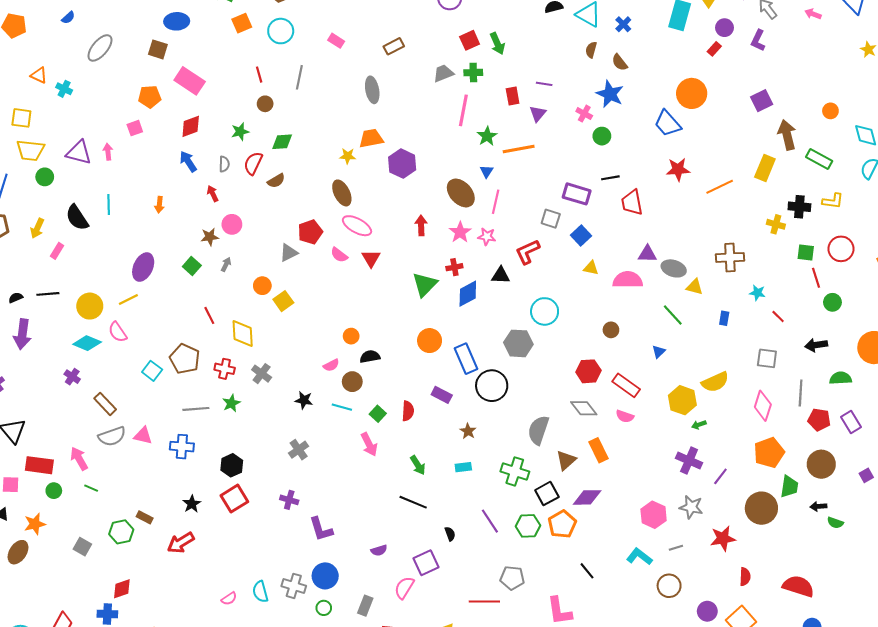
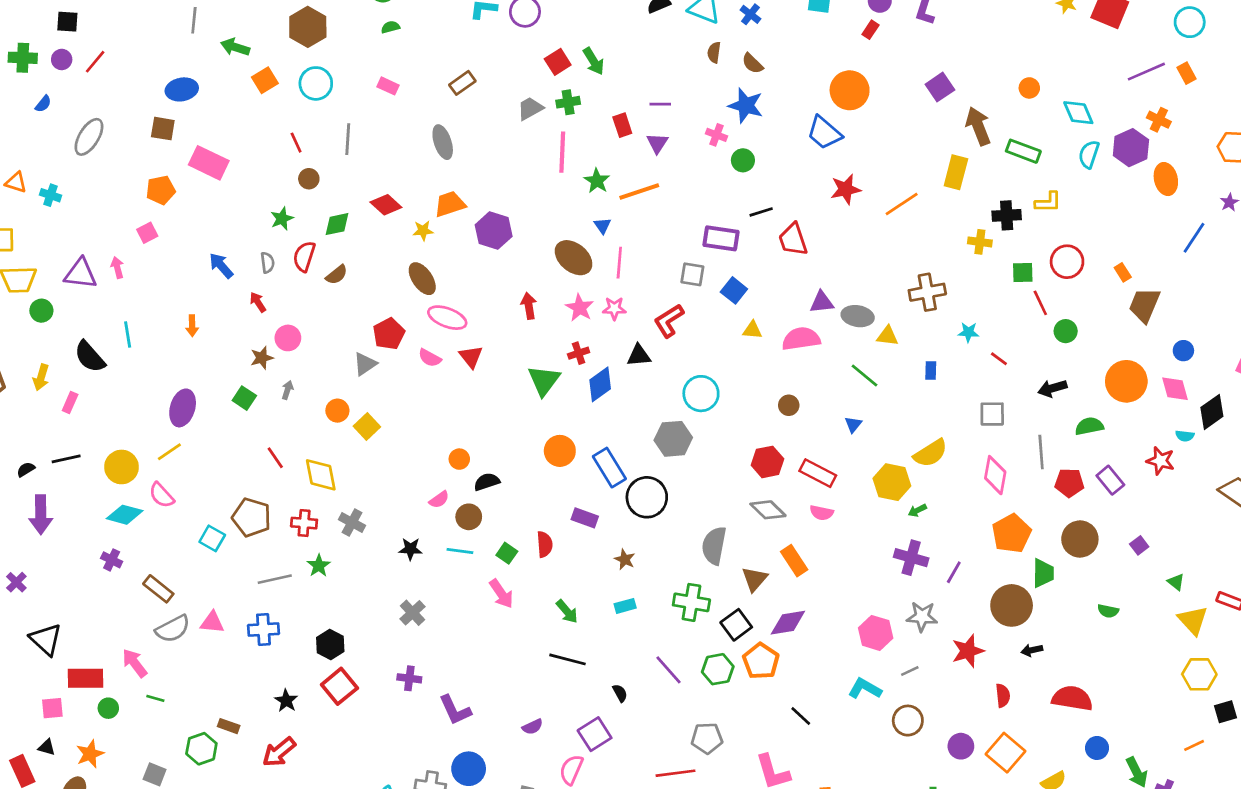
red diamond: (191, 126) -> (386, 205), moved, turned 70
black arrow: (818, 506) -> (1032, 650), moved

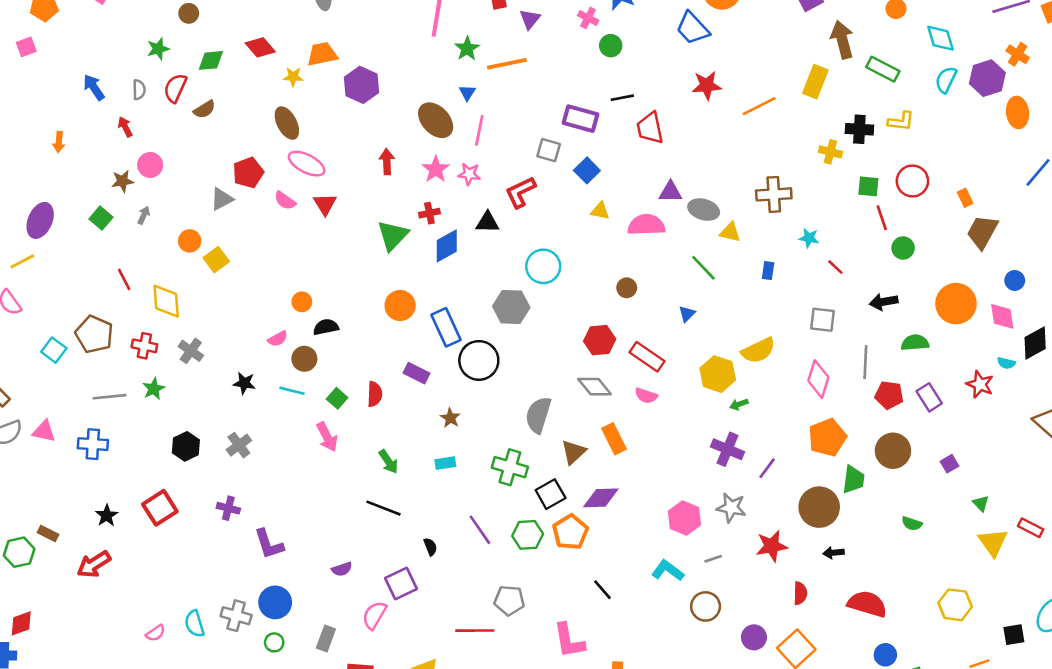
black hexagon: (330, 645) -> (186, 446), moved
yellow hexagon: (1199, 674) -> (955, 605), moved

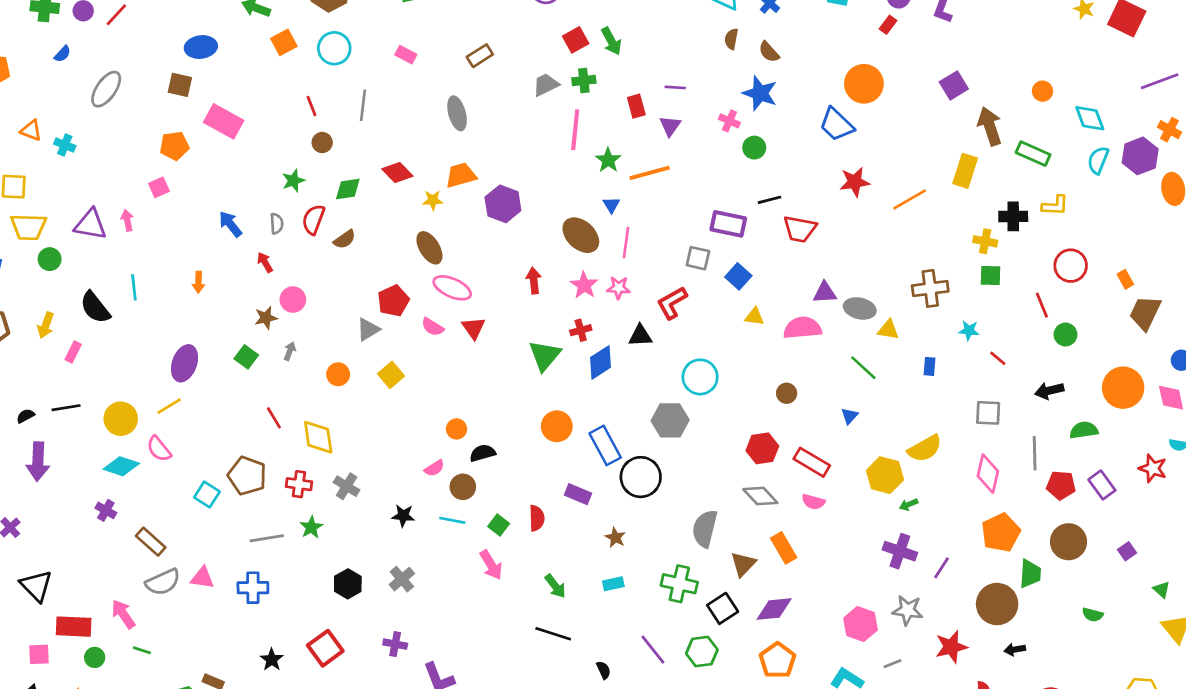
red trapezoid: (650, 128) -> (800, 229), turned -64
green square: (868, 186) -> (990, 275), moved
yellow square: (216, 260) -> (391, 375), moved
orange pentagon: (570, 532) -> (777, 660), moved

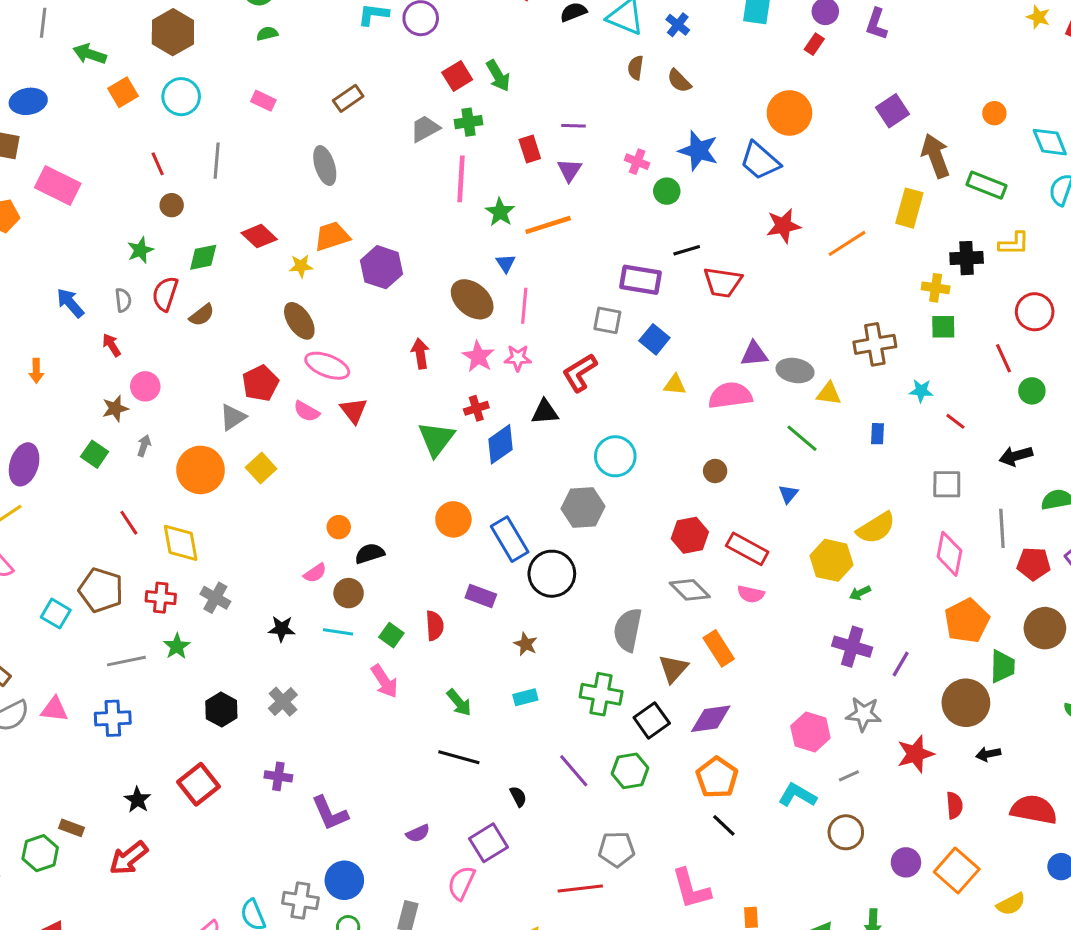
blue star: (760, 93) -> (698, 151), moved
orange circle: (338, 374) -> (201, 470), size x1.8

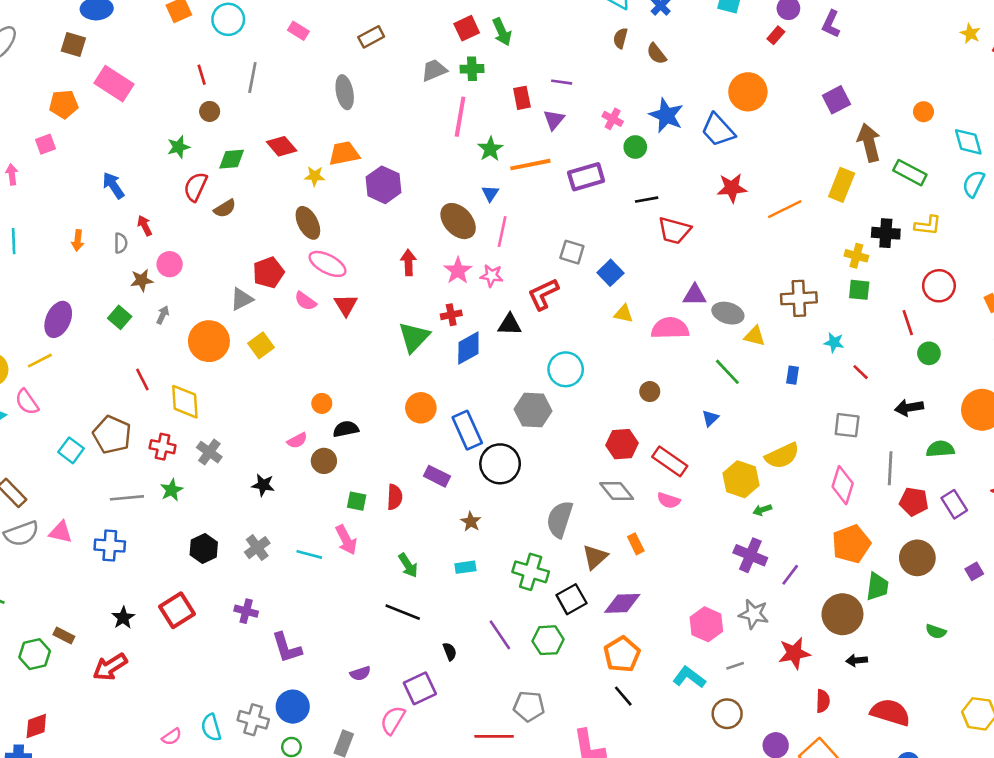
purple rectangle: (641, 280) -> (586, 177), moved, turned -32
gray semicircle: (123, 300) -> (121, 243), moved
cyan line: (338, 632) -> (309, 554), moved
green square: (391, 635) -> (357, 501), turned -30
orange rectangle: (719, 648) -> (636, 544), size x0.7

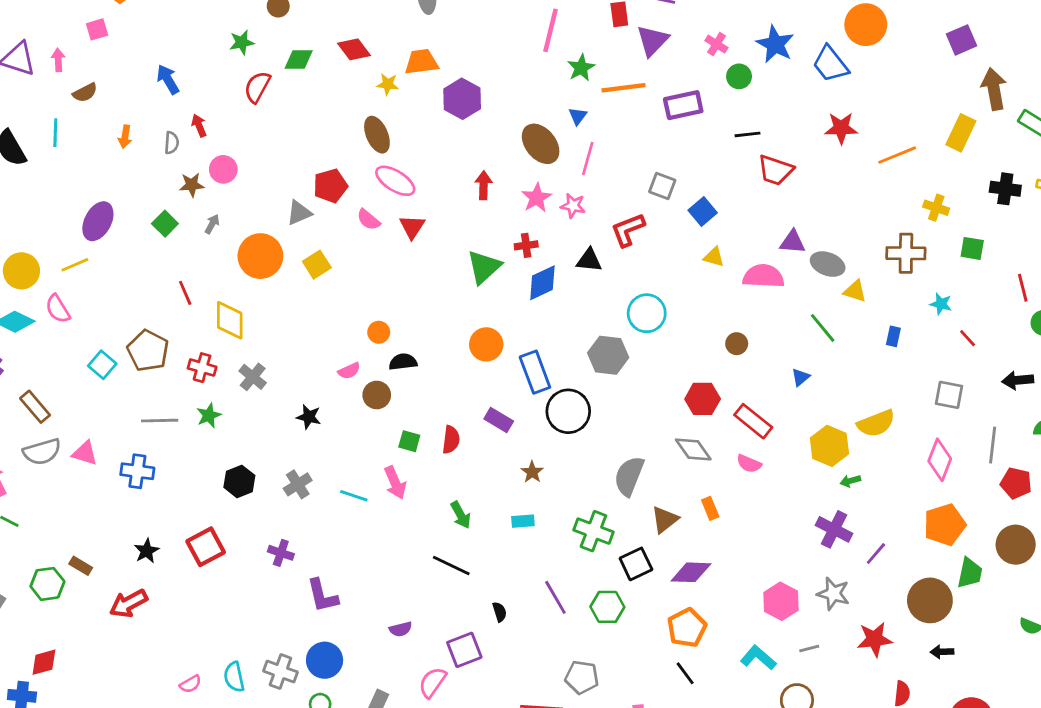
purple triangle: (554, 120) -> (652, 41), size x1.4
brown semicircle: (225, 209) -> (85, 93), moved
yellow cross: (856, 256) -> (936, 208), moved

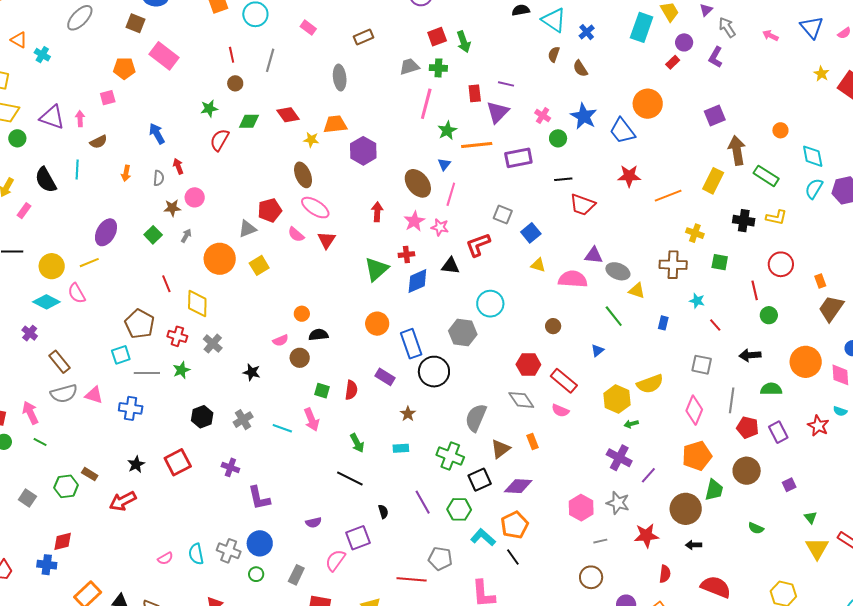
cyan square: (102, 365) -> (121, 355), moved, turned 30
cyan L-shape: (758, 658) -> (483, 537), moved

